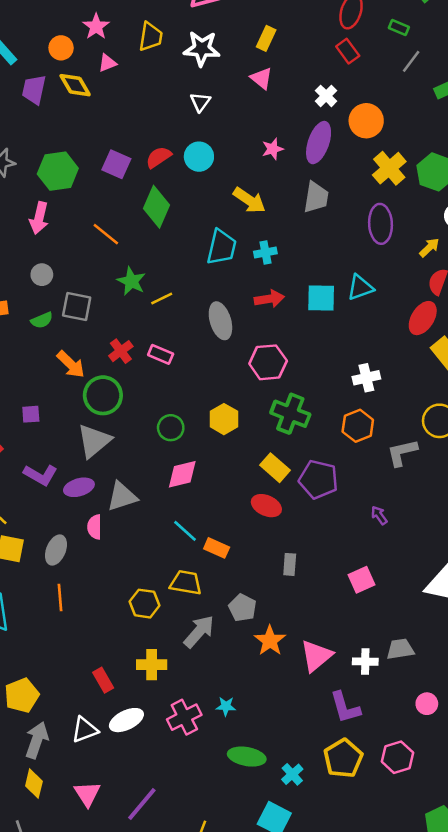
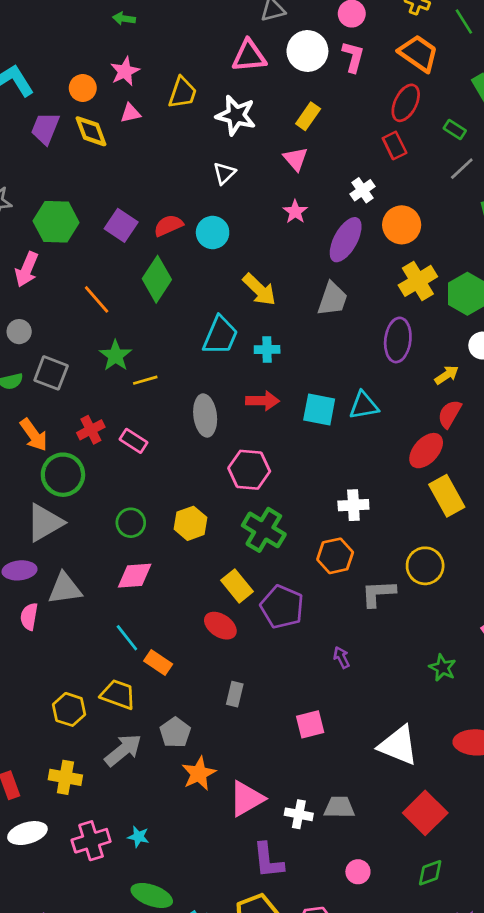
pink star: (273, 149) -> (295, 212), moved, turned -30

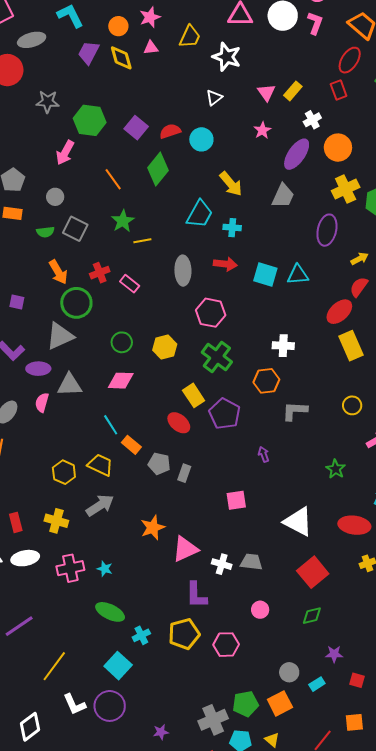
yellow rectangle: (308, 116) -> (293, 91), moved
yellow circle: (425, 566) -> (352, 405), moved, size x0.7
gray pentagon: (175, 732) -> (159, 464), moved, turned -30

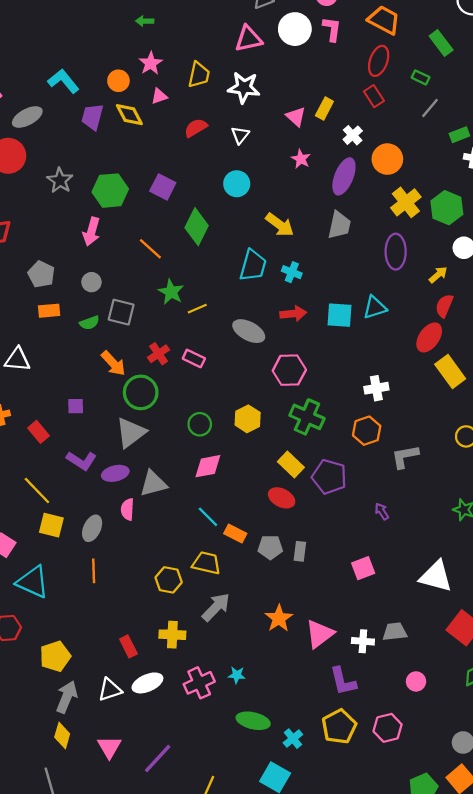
gray star: (48, 102) -> (60, 180), turned -30
red semicircle: (170, 131) -> (196, 128), moved
cyan cross: (232, 228) -> (292, 272), turned 30
gray ellipse: (183, 271) -> (249, 331), turned -48

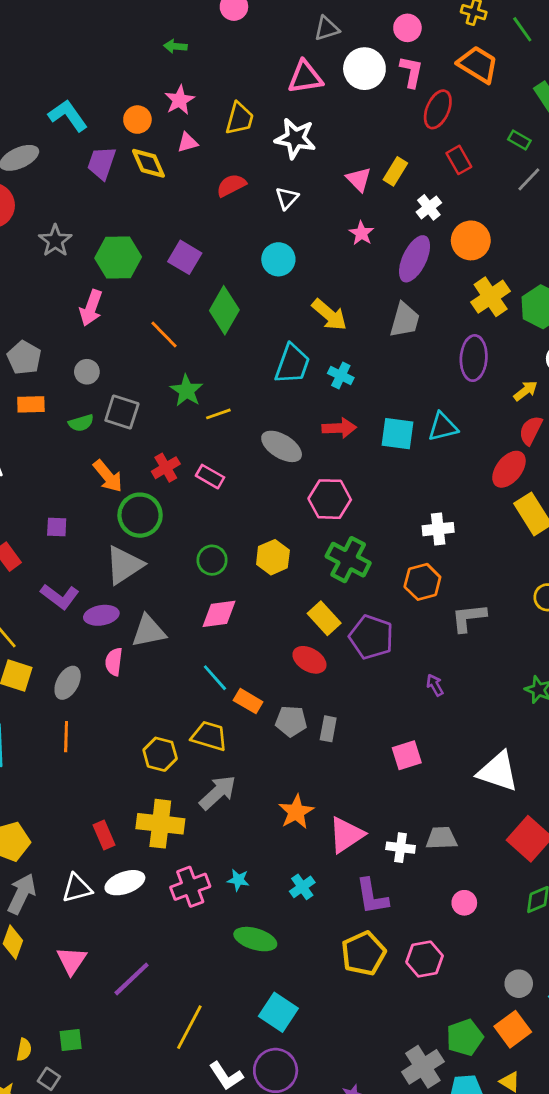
red ellipse: (379, 61) -> (438, 109), moved
yellow cross: (172, 635) -> (160, 824), size x1.4
cyan cross: (293, 739) -> (302, 887), moved

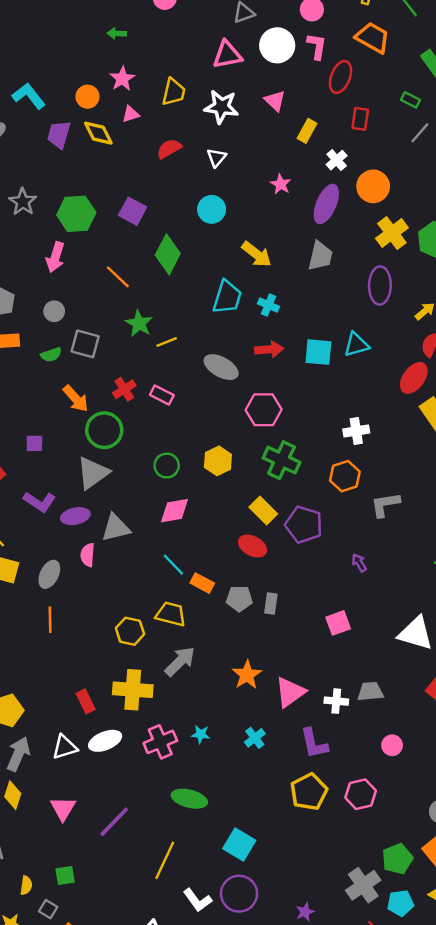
red rectangle: (459, 160) -> (360, 119), turned 40
pink triangle: (359, 179) -> (275, 101), moved
green ellipse: (255, 939) -> (189, 799), moved

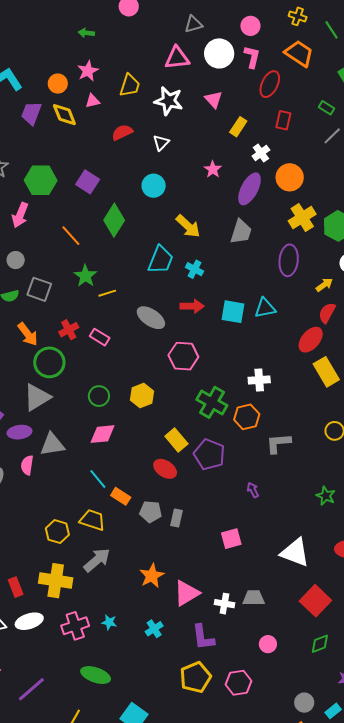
green cross: (281, 460) -> (212, 402), moved

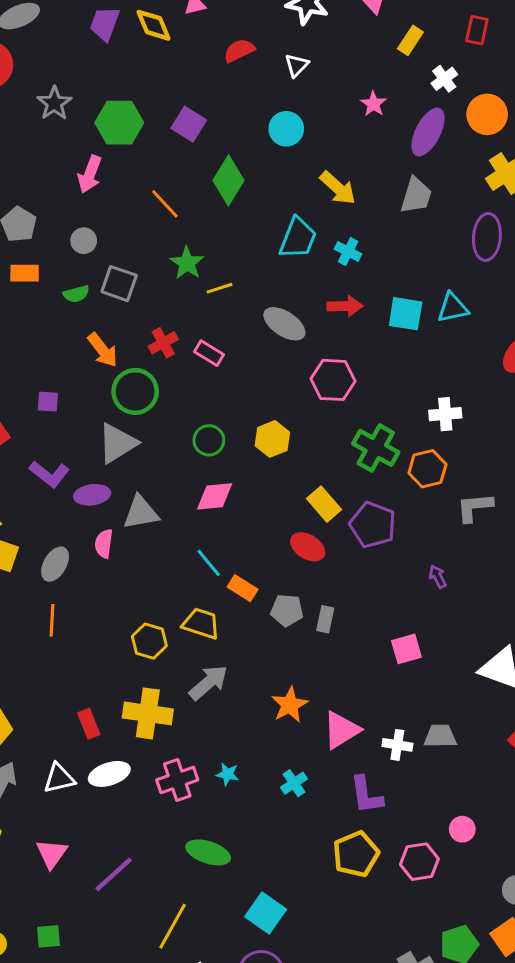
pink circle: (268, 644) -> (462, 829), moved

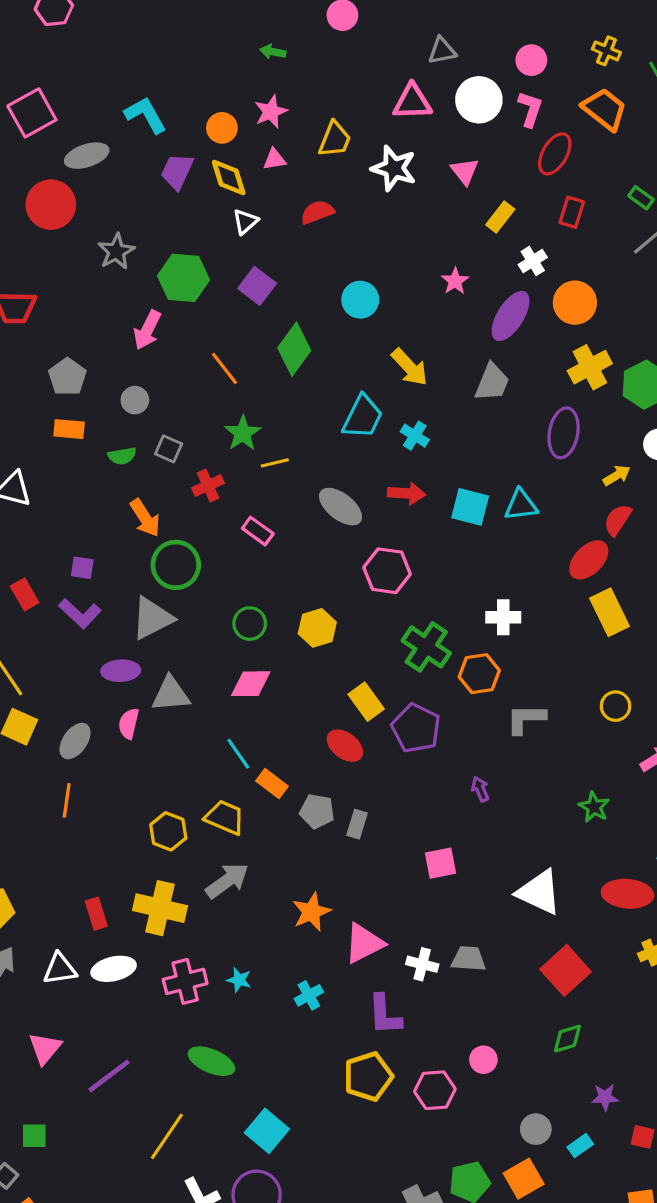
white triangle: (297, 65) -> (245, 222), moved
gray square: (119, 284) -> (169, 449), size x0.7
red cross: (163, 343) -> (208, 486), moved
purple L-shape: (49, 474) -> (80, 613), moved

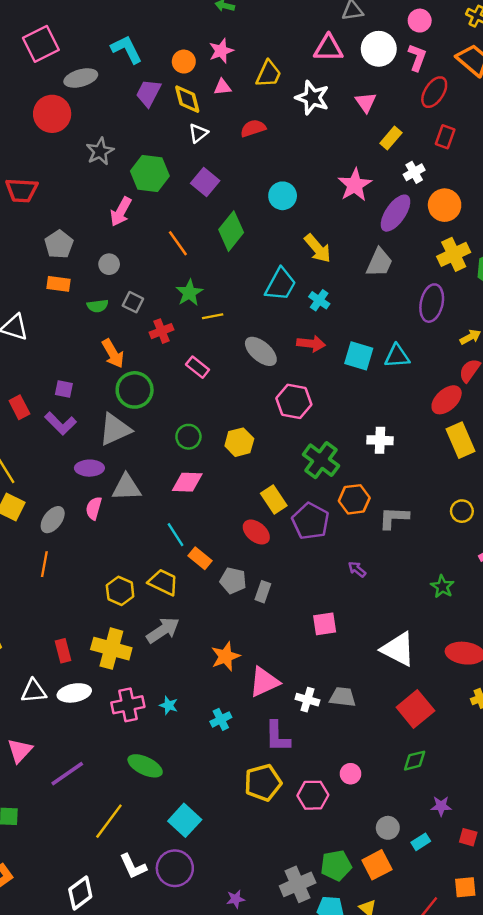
pink star: (455, 281) -> (355, 185), size x1.6
orange hexagon: (479, 674) -> (354, 499), moved
purple arrow: (480, 789) -> (357, 569), turned -30

